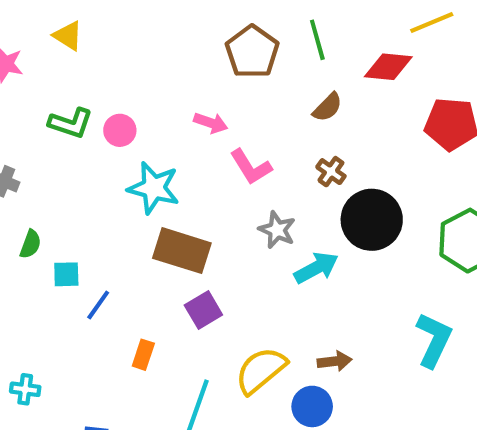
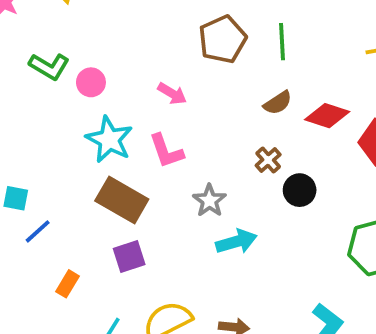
red diamond: (388, 67) -> (327, 116), moved
pink L-shape: (251, 167) -> (166, 151), moved
black circle: (372, 220) -> (300, 190), moved, size x0.6

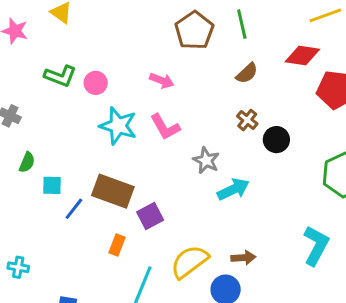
red diamond: (327, 116) -> (302, 55), moved
brown rectangle: (122, 200) -> (113, 191), moved
orange rectangle: (68, 284) -> (117, 245), moved

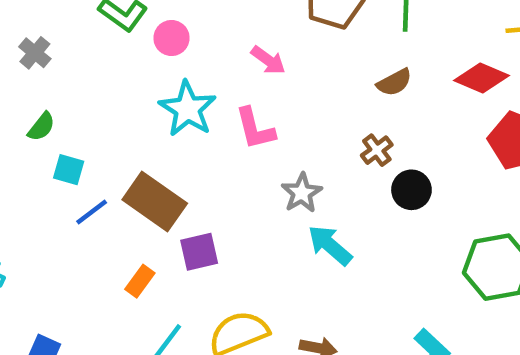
cyan arrow: (233, 189) -> (330, 245), turned -128

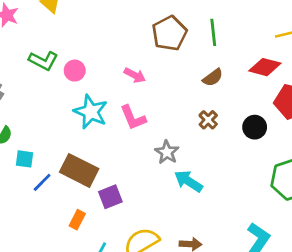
black circle: (411, 190) -> (255, 127), moved

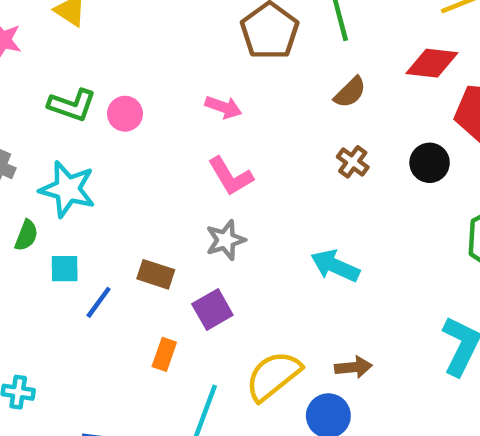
cyan star: (91, 112) -> (68, 189), moved
gray star: (167, 152) -> (226, 240), moved, turned 30
brown rectangle: (79, 170) -> (156, 274), size x0.6

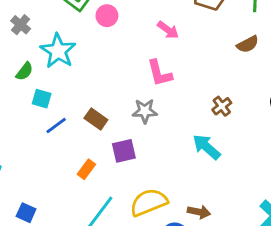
brown cross: (353, 162) -> (222, 106), moved

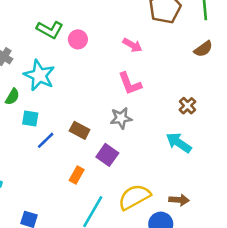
purple square: (124, 151) -> (107, 155), turned -35

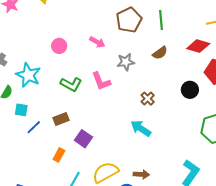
green L-shape: (50, 30) -> (71, 84), moved
pink arrow: (132, 45) -> (97, 42), moved
gray star: (121, 118) -> (126, 62), moved
brown rectangle: (80, 130) -> (61, 119), turned -49

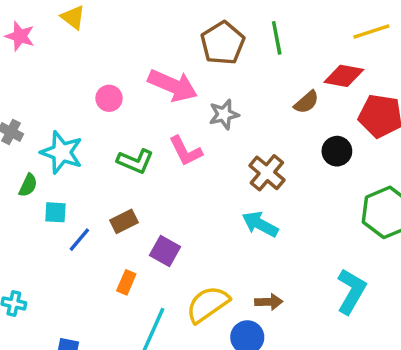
pink arrow: (97, 42) -> (173, 86), size x1.8
brown semicircle: (160, 53) -> (306, 102), moved
brown cross: (148, 99) -> (267, 173), size x1.5

